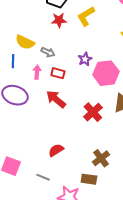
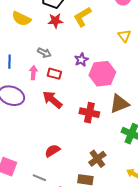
yellow semicircle: (25, 42) -> (21, 19), moved
red cross: (93, 112) -> (89, 113), turned -36

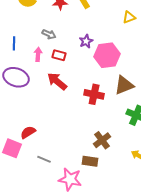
yellow triangle: (124, 36) -> (129, 17), turned 48
red semicircle: (52, 151) -> (28, 132), moved

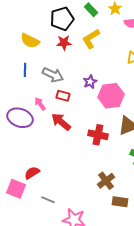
gray arrow: (49, 34) -> (53, 75), size x1.5
blue line: (14, 43) -> (25, 70), moved
pink arrow: (38, 54) -> (40, 104), moved, turned -40
brown rectangle: (90, 161) -> (120, 202), moved

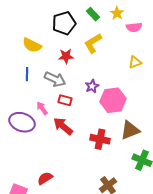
red star: (64, 43) -> (66, 56), moved
red semicircle: (32, 173) -> (45, 178), moved

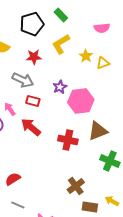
yellow star: (117, 13) -> (86, 56), moved

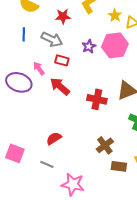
pink hexagon: (81, 101) -> (115, 45), moved
red semicircle: (13, 179) -> (54, 138), moved

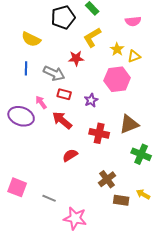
red star: (63, 16) -> (76, 58), moved
purple star: (89, 46) -> (91, 100), moved
red semicircle: (54, 138) -> (70, 155), moved

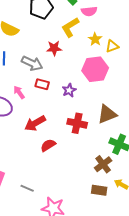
pink semicircle: (133, 21) -> (89, 11), moved
red arrow: (62, 120) -> (35, 123), moved, turned -70
brown cross: (107, 179) -> (103, 164), moved

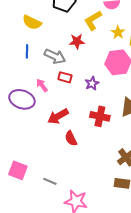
red semicircle: (48, 145) -> (71, 138), turned -84

